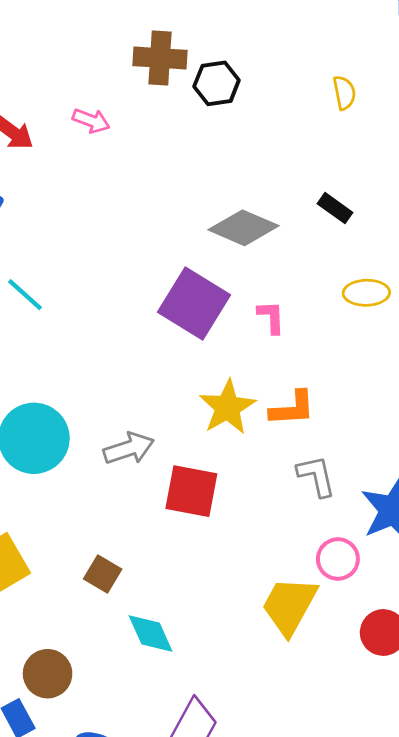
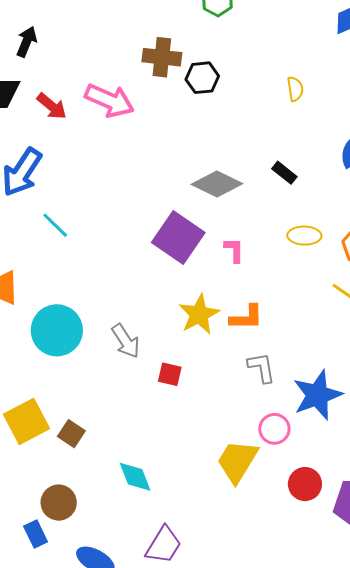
pink arrow: (91, 121) -> (110, 101), size x1.8
gray arrow: (129, 448) -> (126, 341), turned 72
red square: (191, 491) -> (170, 374), size x0.6
brown square: (103, 574) -> (71, 434), moved

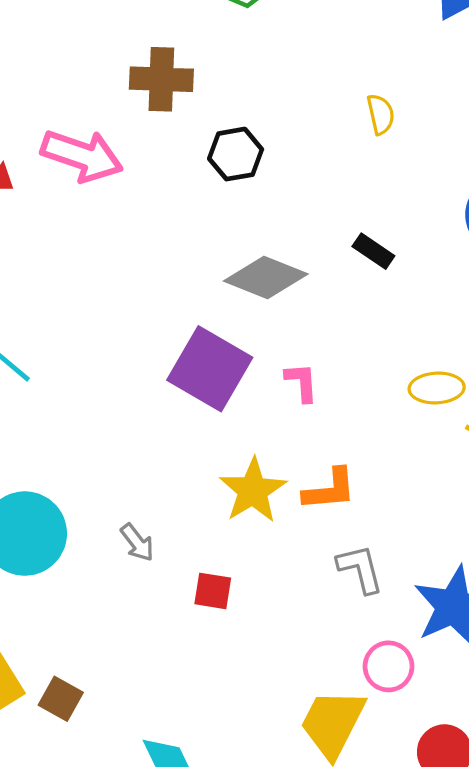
black hexagon: (202, 78) -> (236, 154), moved
yellow ellipse: (304, 236) -> (437, 388), moved
gray arrow: (126, 341) -> (137, 542), size x0.7

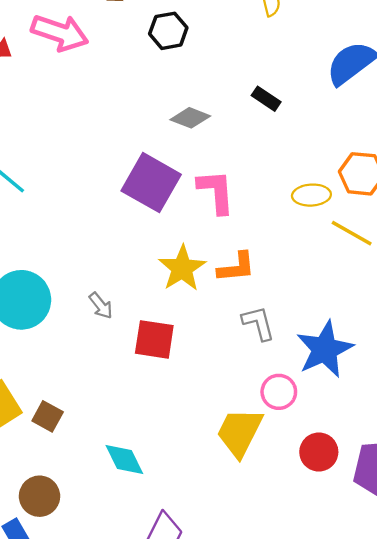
gray diamond: (266, 277) -> (190, 118), size x0.7
pink L-shape: (302, 382) -> (216, 192), size x1.6
red square: (213, 591) -> (154, 339), size x1.5

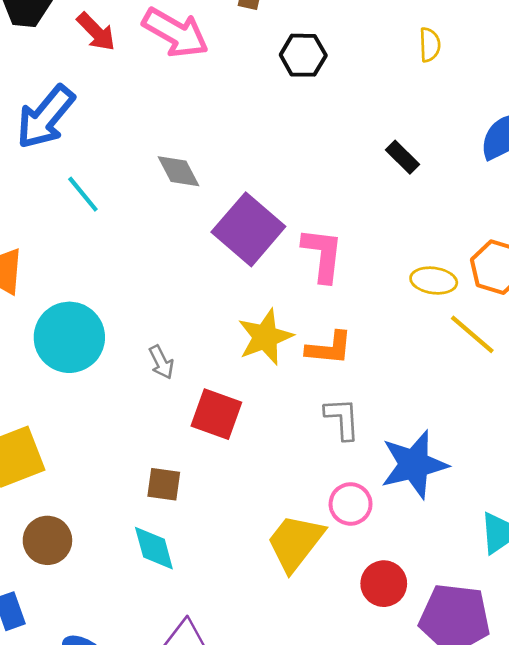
gray diamond: (190, 118) -> (179, 171), moved, turned 30
brown square: (48, 416) -> (164, 484), moved, turned -32
brown circle: (40, 496) -> (47, 540), moved

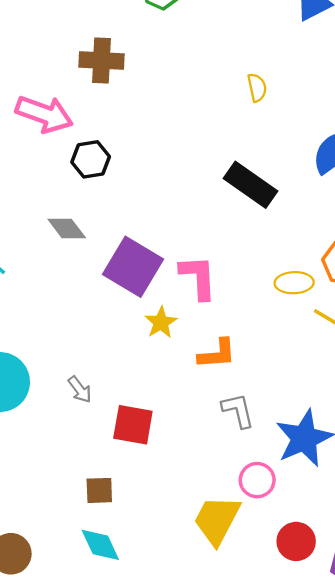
black hexagon: (303, 55) -> (91, 159), moved
black rectangle: (402, 157) -> (251, 185), size x1.8
yellow star: (265, 337) -> (161, 323), moved, size x0.7

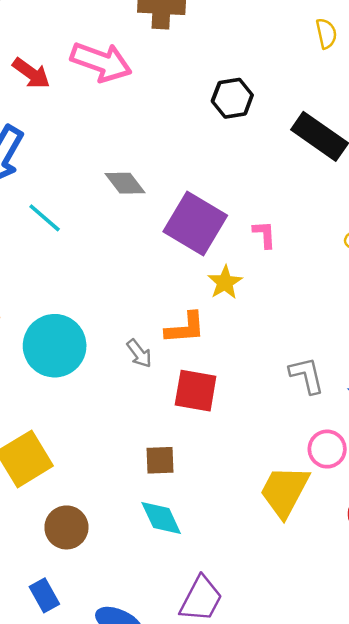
black hexagon: (91, 159) -> (232, 98), moved
pink L-shape: (198, 277) -> (264, 234), size x0.6
orange L-shape: (217, 354) -> (185, 328), moved

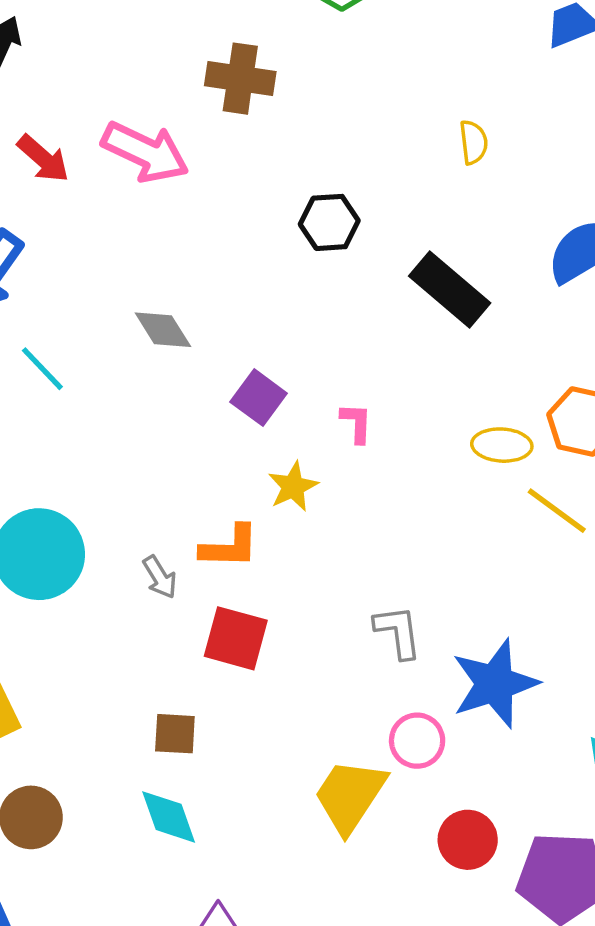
purple square: (195, 223) -> (259, 398), size x0.6

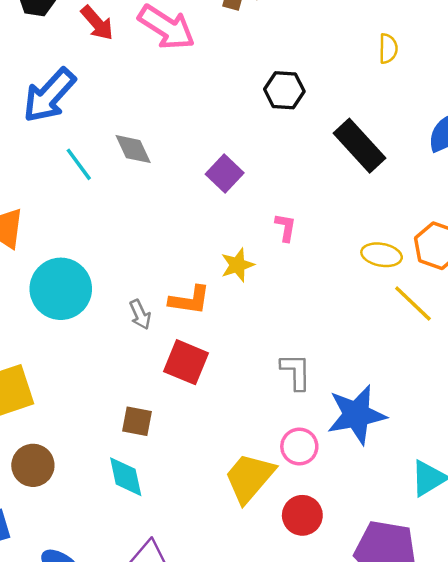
gray diamond: (163, 330) -> (133, 149), moved
purple square: (259, 398) -> (225, 174), moved
red circle: (468, 840) -> (302, 515), moved

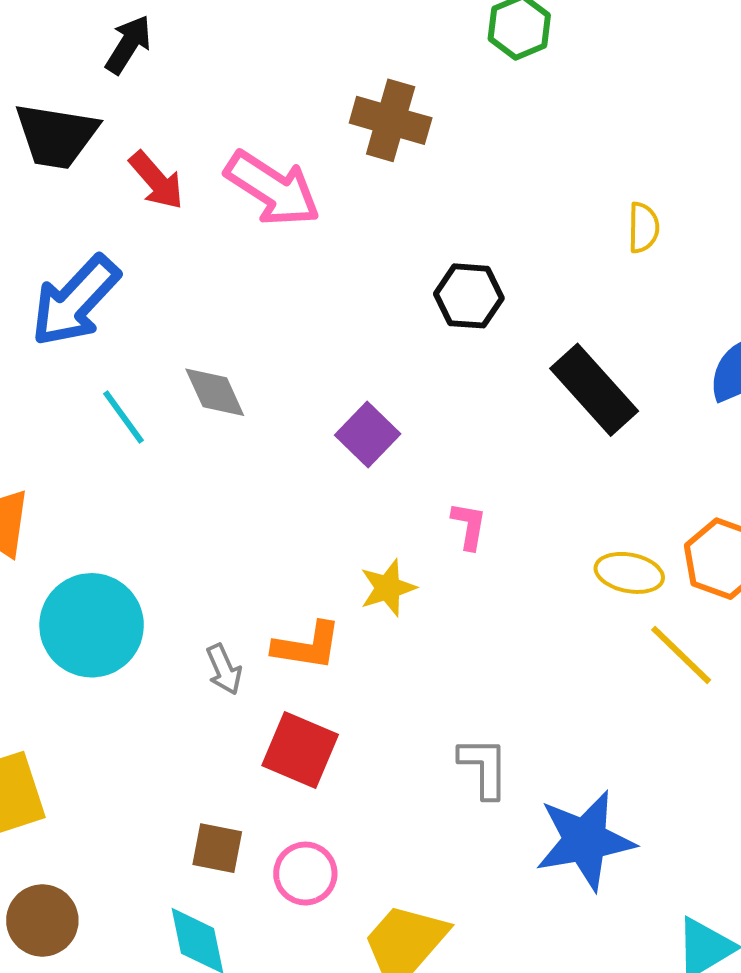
pink circle: (299, 446) -> (305, 874), moved

